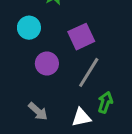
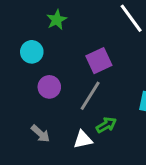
purple square: (81, 37) -> (99, 61), moved
green arrow: (105, 102) -> (106, 125), turned 42

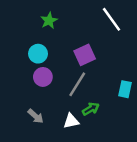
cyan circle: (32, 52) -> (38, 54), moved

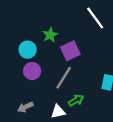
green star: (49, 21) -> (50, 35), moved
gray arrow: (36, 116) -> (25, 107), turned 112

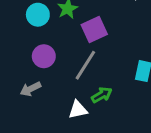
cyan circle: (28, 50) -> (38, 15), moved
gray arrow: (25, 107) -> (30, 89), moved

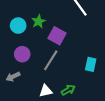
purple square: (94, 30) -> (57, 36), turned -36
green arrow: (102, 95) -> (68, 90), moved

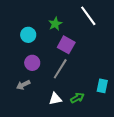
green star: (39, 21) -> (55, 24), moved
cyan rectangle: (91, 64) -> (102, 86), moved

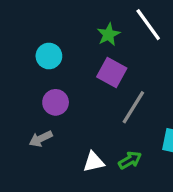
green star: (55, 24) -> (108, 34), moved
gray line: (60, 69) -> (133, 107), moved

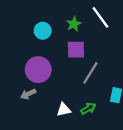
cyan circle: (49, 56) -> (43, 31), moved
purple square: (112, 73) -> (76, 50), turned -30
purple circle: (56, 102) -> (38, 70), size x1.5

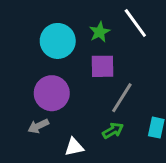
cyan circle: (43, 31) -> (58, 41), size x1.5
green arrow: (88, 109) -> (113, 131), moved
white triangle: (64, 110) -> (74, 147), moved

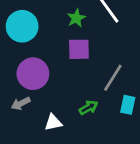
cyan circle: (58, 41) -> (22, 26), moved
gray line: (122, 98) -> (113, 78), moved

